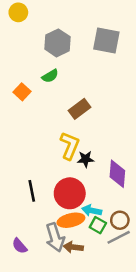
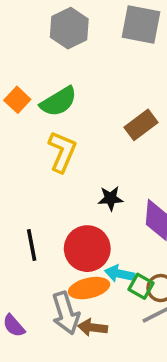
green semicircle: (50, 76) -> (59, 102), moved, size x1.5
brown rectangle: (79, 109) -> (141, 125), moved
yellow L-shape: (70, 146) -> (62, 152), moved
green square: (98, 225) -> (141, 286), moved

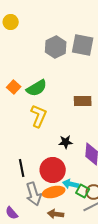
gray hexagon: (69, 28) -> (56, 47), moved
brown rectangle: (141, 125) -> (83, 101), turned 36
gray arrow: (66, 313) -> (34, 194), moved

